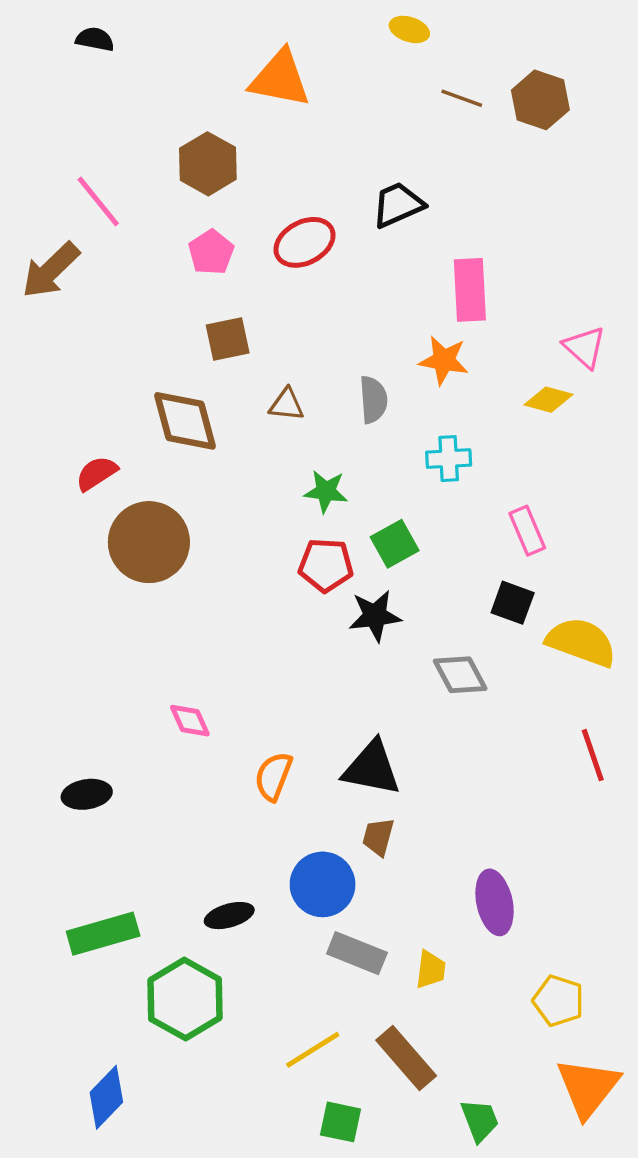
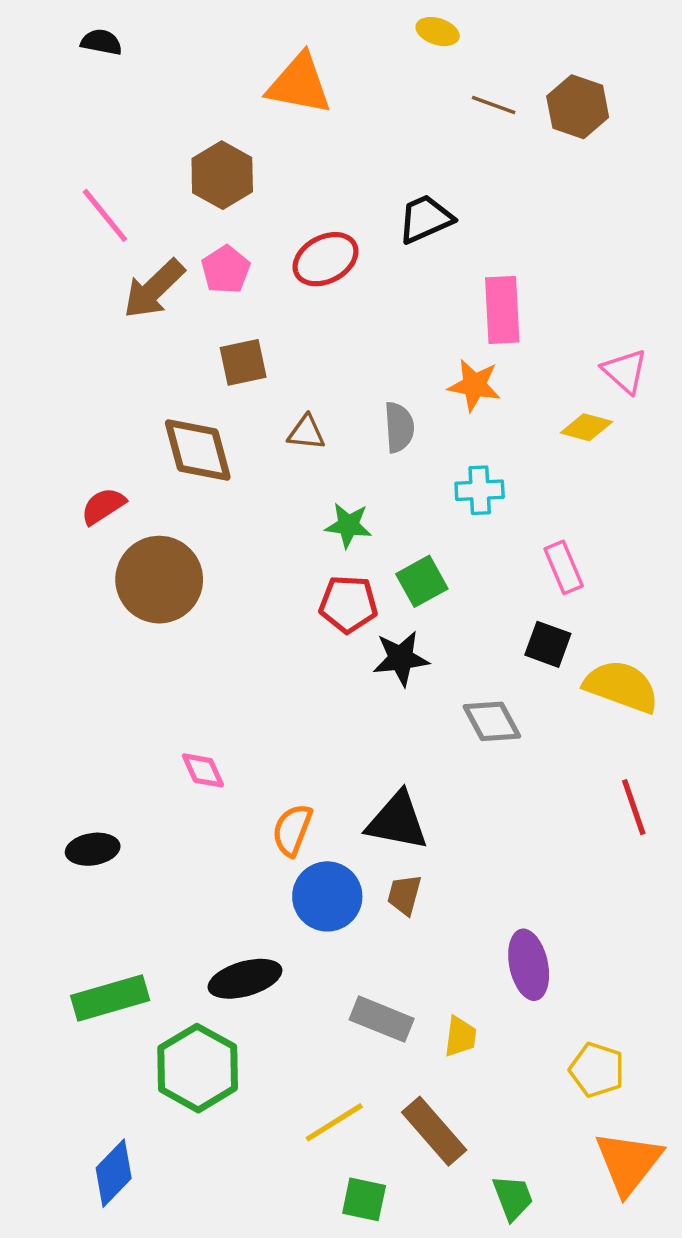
brown arrow: (51, 270) -> (154, 289), moved
blue circle: (323, 884) -> (327, 896), moved
black ellipse: (229, 916) -> (245, 979), size x1.4

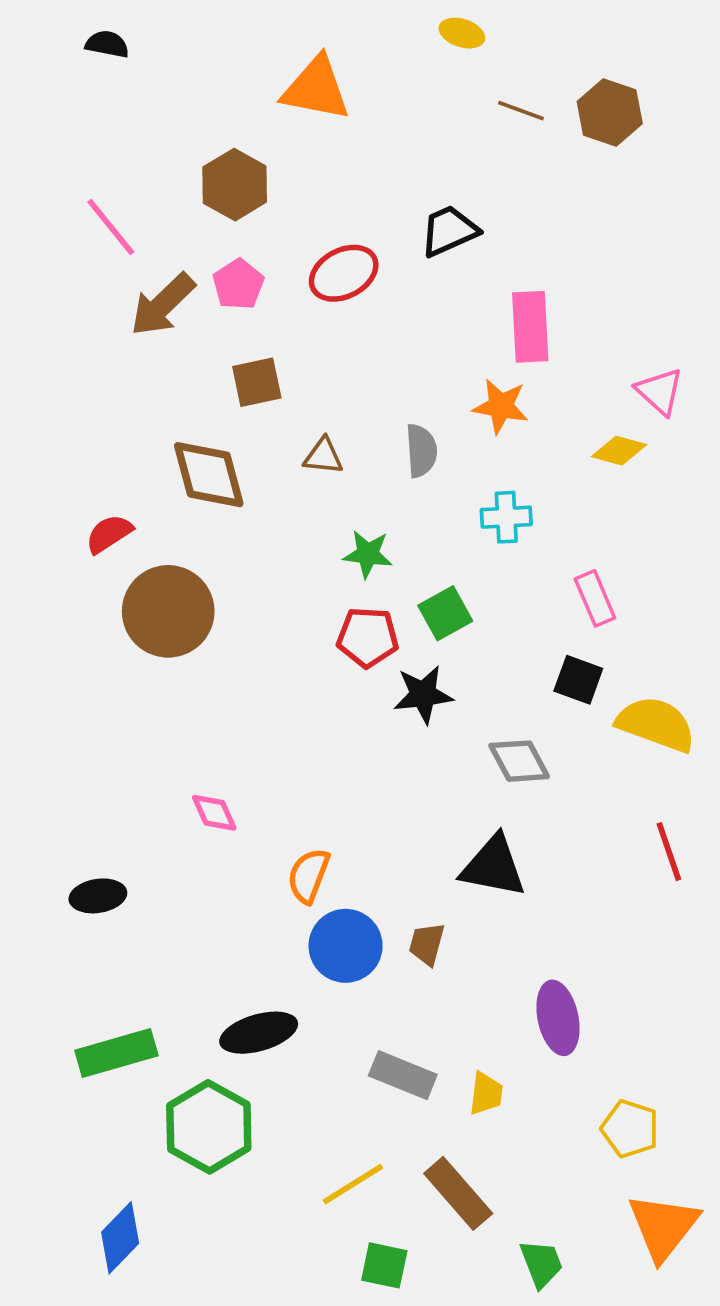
black triangle: (397, 821) -> (493, 866), moved

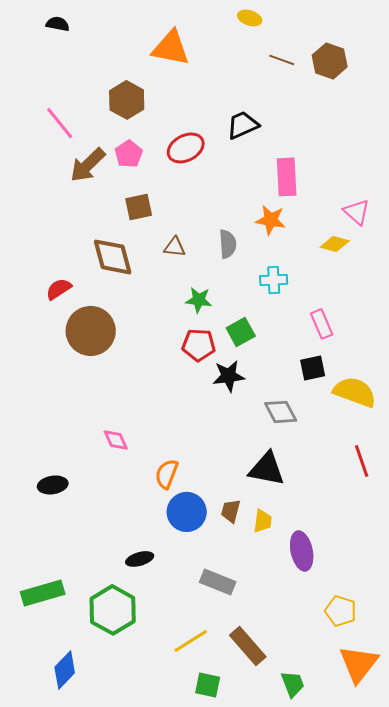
black square: (578, 680) -> (313, 368), turned -32
black ellipse: (259, 1033) -> (140, 559), size x0.7
green rectangle: (116, 1053) -> (43, 593), moved
yellow trapezoid: (486, 1094) -> (263, 521), moved

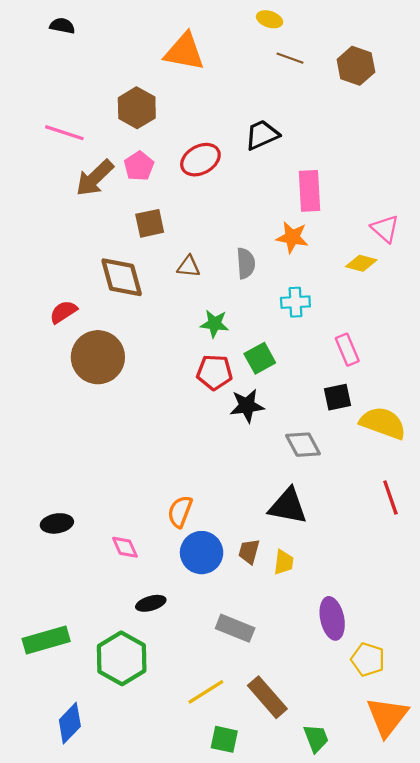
brown line: (282, 60) -> (290, 58), moved
pink line: (60, 123) -> (64, 133), turned -33
pink diamond: (116, 440) -> (125, 547), moved
purple ellipse: (302, 551) -> (332, 618), moved

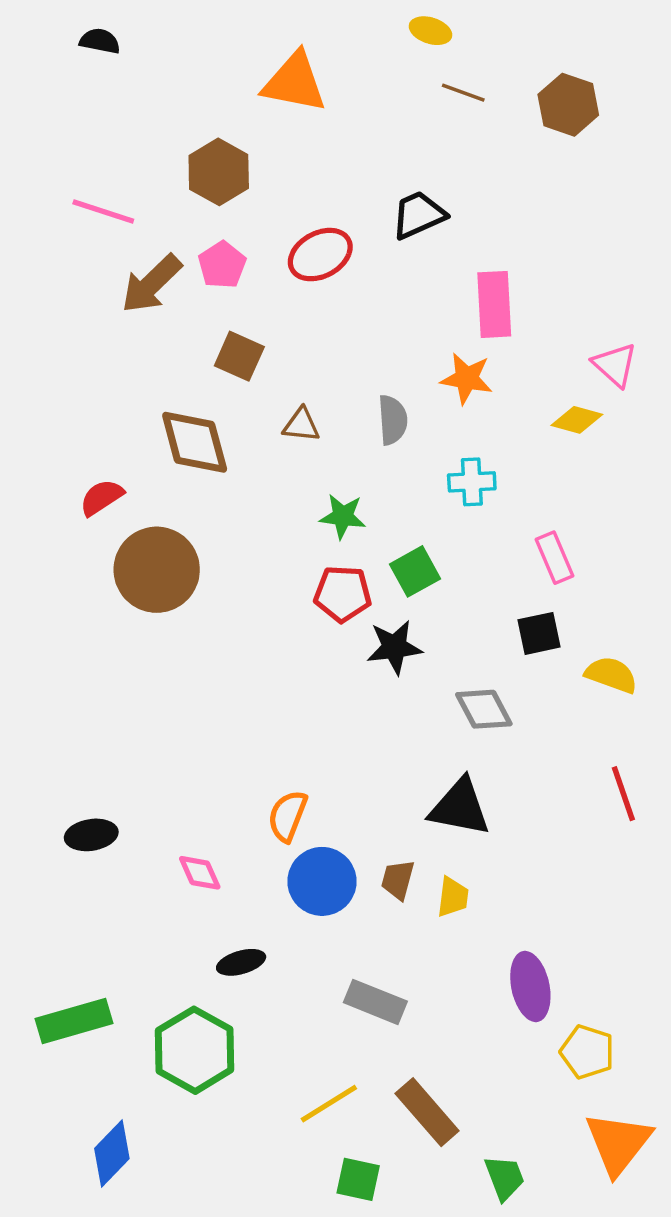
brown square: (150, 223) -> (239, 356), turned 36
yellow semicircle: (383, 423) -> (611, 675), size x0.7

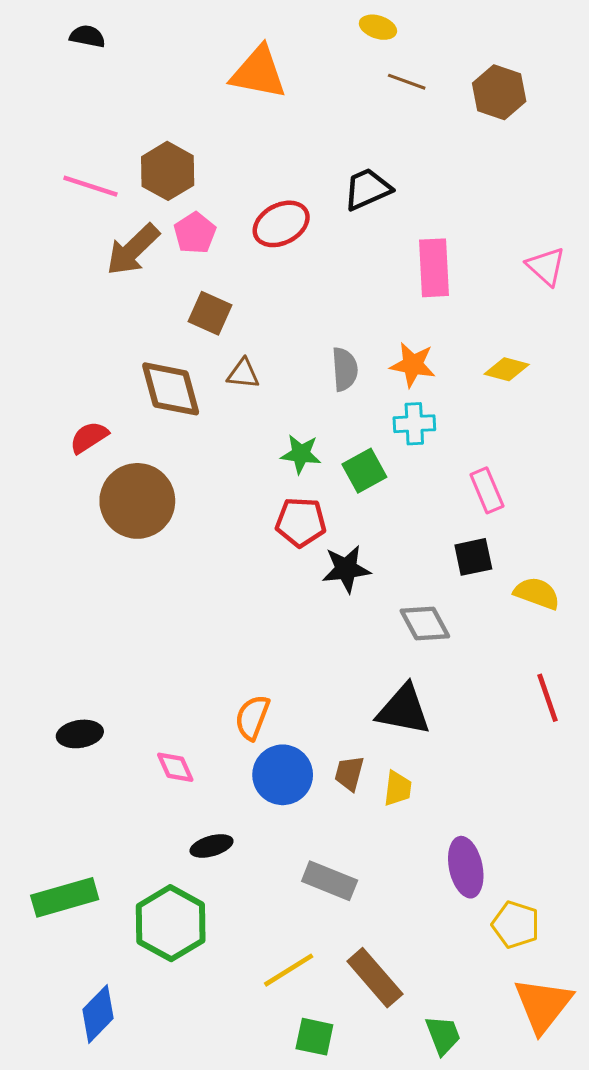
brown hexagon: (219, 172) -> (168, 171), moved
pink triangle: (615, 365) -> (546, 266), moved
orange star: (467, 379) -> (413, 365), moved
brown triangle: (301, 425) -> (243, 374), moved
green square: (415, 571) -> (364, 471), moved

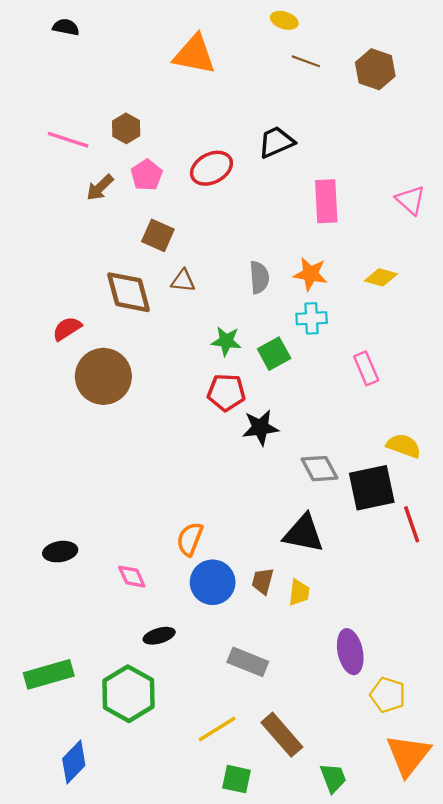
brown hexagon: (168, 171) -> (126, 128), size x0.7
brown arrow: (133, 250) -> (100, 188), size x0.7
black square: (473, 557) -> (372, 488), moved, size x1.6

